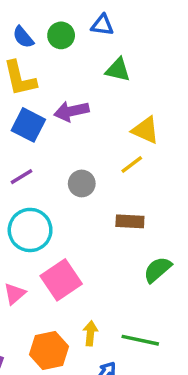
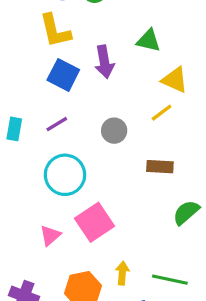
green triangle: (118, 70) -> (149, 41), moved
purple arrow: (71, 111) -> (104, 62), turned -88

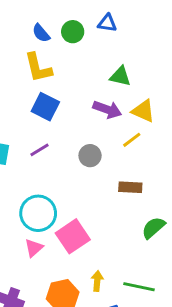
purple arrow: (104, 62) -> (107, 110), moved, turned -60
cyan circle: (65, 175) -> (38, 213), moved

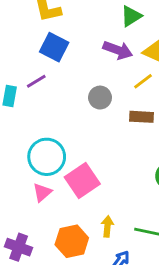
green triangle: (120, 76) -> (131, 16), turned -45
purple line: (40, 150) -> (36, 81), moved
brown rectangle: (130, 187) -> (141, 117), moved

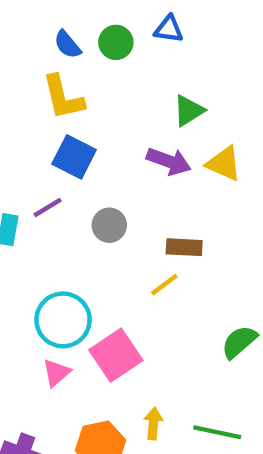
yellow line: (143, 81) -> (164, 285), moved
gray circle: (100, 98) -> (109, 225), moved
brown rectangle: (141, 117) -> (184, 247), moved

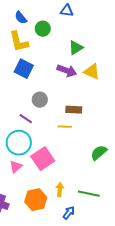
green circle: (116, 42) -> (43, 29), moved
purple line: (48, 208) -> (26, 119), moved, turned 64
yellow line: (164, 285) -> (65, 127), turned 40

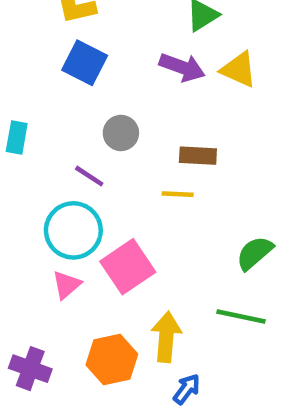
yellow arrow: (60, 190) -> (166, 337), size x1.5
green line: (89, 194) -> (241, 316), moved

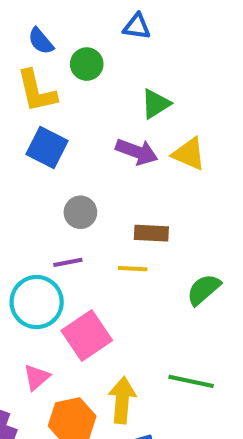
purple line: (89, 176) -> (68, 262), moved, turned -44
green semicircle: (255, 253) -> (204, 290), moved
pink triangle: (67, 285) -> (37, 377), moved

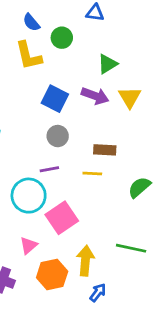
blue square: (47, 148) -> (55, 99), moved
yellow triangle: (189, 154) -> (130, 97), turned 35

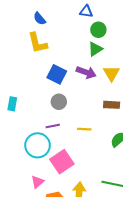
green circle: (62, 38) -> (98, 30), moved
brown rectangle: (105, 150) -> (112, 105), moved

